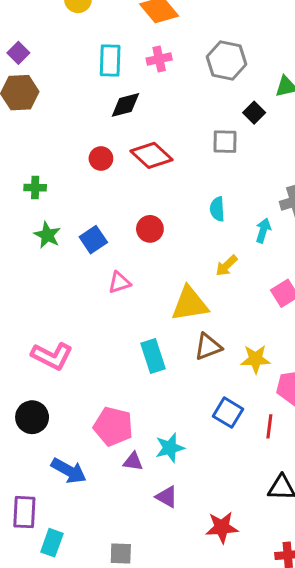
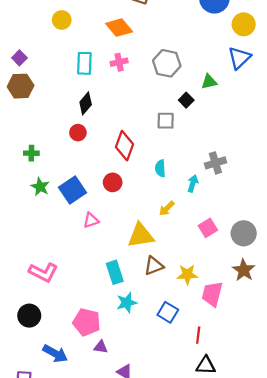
black diamond: (125, 105) -> (86, 103), moved, turned -35
red diamond: (151, 155) -> (125, 146), moved, turned 68
blue square: (93, 240) -> (73, 190), size x1.4
red line: (269, 426) -> (198, 335), moved
cyan star: (170, 448) -> (127, 303), moved

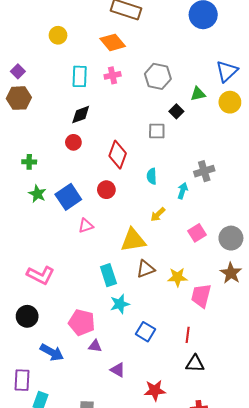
yellow circle: (244, 24) -> (230, 102), moved
black diamond: (86, 103) -> (81, 115), turned 30
blue square: (168, 312) -> (146, 332), moved

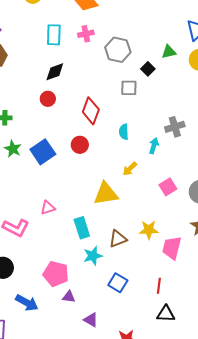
gray hexagon: (158, 76) -> (118, 50), moved
pink triangle: (86, 226) -> (48, 208), moved
brown triangle: (146, 269) -> (118, 239), moved

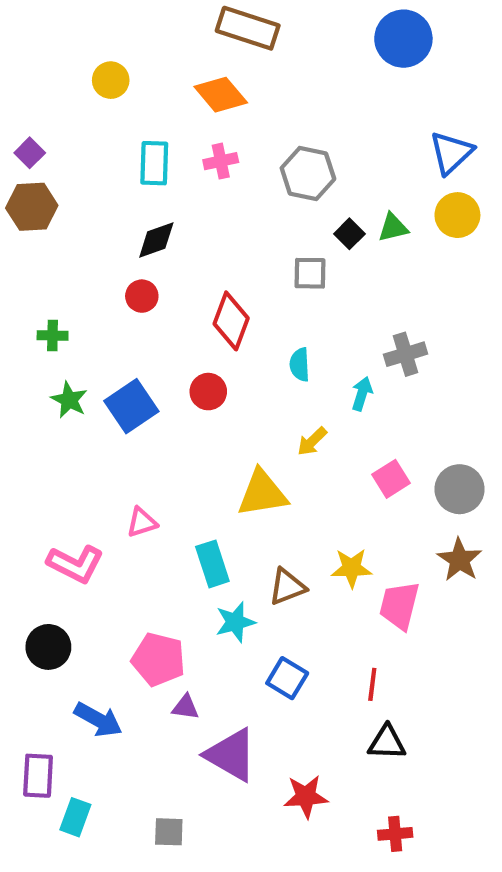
gray hexagon: (118, 50) -> (308, 174), moved
green triangle: (169, 52) -> (393, 228), moved
purple triangle: (91, 320) -> (231, 755), size x1.8

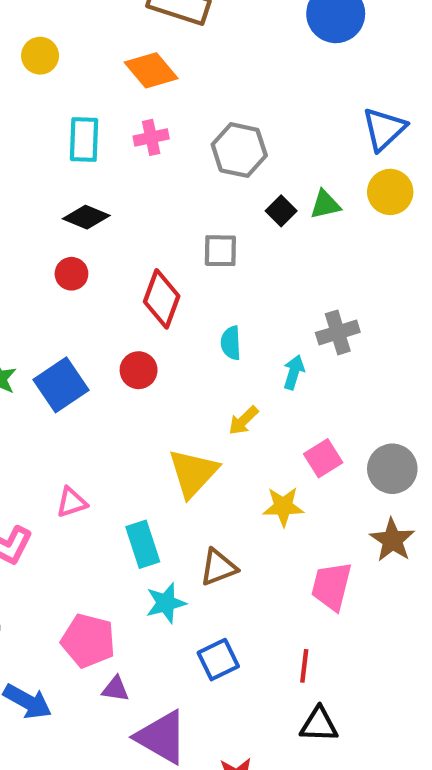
black diamond: (156, 240) -> (86, 217), turned 42
gray square: (310, 273) -> (220, 251), moved
yellow triangle: (262, 493) -> (193, 473), turned -38
yellow star: (352, 568) -> (283, 506), moved
blue square: (287, 678) -> (218, 660), turned 33

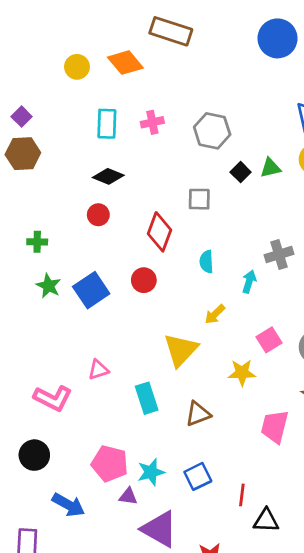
orange diamond: (151, 70) -> (125, 63), moved
cyan star: (166, 603) -> (151, 472), moved
red line: (304, 666) -> (242, 495), moved

